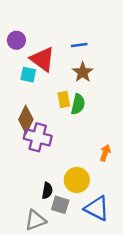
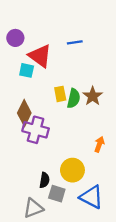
brown star: (83, 72) -> (93, 96), moved

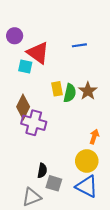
blue line: (75, 42) -> (79, 45), moved
yellow circle: (72, 170) -> (87, 161), moved

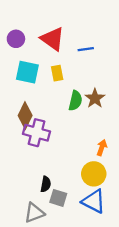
red triangle: (38, 53) -> (53, 39), moved
cyan square: (25, 67) -> (27, 72), size x1.5
yellow rectangle: (57, 89) -> (57, 73), moved

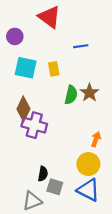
red triangle: (53, 39) -> (49, 17), moved

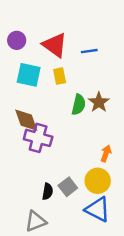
red triangle: (49, 17) -> (55, 45), moved
brown diamond: (23, 109) -> (26, 120), turned -45
gray square: (55, 187) -> (68, 187), moved, turned 35

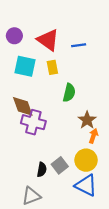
brown star: (99, 102) -> (87, 120), moved

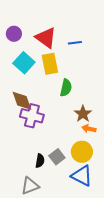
cyan square: (25, 66) -> (24, 63), turned 30
yellow rectangle: (52, 67) -> (50, 64), size x1.5
orange arrow: (93, 136) -> (89, 129), turned -96

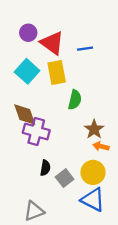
purple circle: (14, 34) -> (28, 33), moved
black semicircle: (40, 161) -> (45, 168), moved

